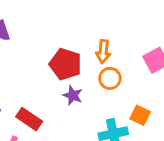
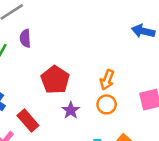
red pentagon: (65, 64) -> (55, 80), moved

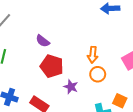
purple semicircle: (25, 38) -> (43, 41), moved, turned -32

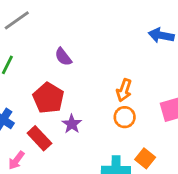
red pentagon: (52, 66) -> (48, 98), moved
purple star: (71, 87) -> (72, 124), moved

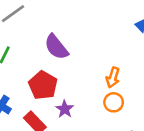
purple semicircle: (63, 57) -> (56, 47), size x1.5

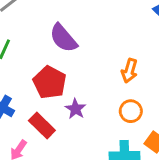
orange circle: (114, 102) -> (131, 111), moved

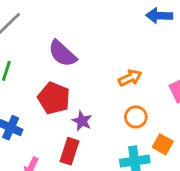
orange arrow: (129, 71) -> (130, 78), turned -125
red rectangle: (42, 126) -> (70, 151), moved, turned 70

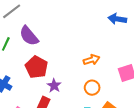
purple semicircle: (62, 54) -> (29, 36), moved

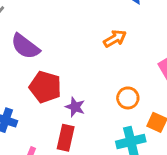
orange arrow: (91, 60) -> (115, 39), moved

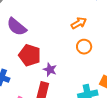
orange circle: (128, 98) -> (84, 47), moved

